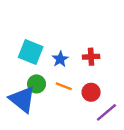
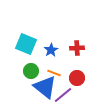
blue triangle: (22, 99) -> (45, 87), moved
purple line: (106, 112) -> (63, 95), moved

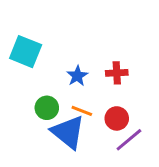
cyan square: (26, 44) -> (26, 52), moved
purple line: (63, 95) -> (129, 140), moved

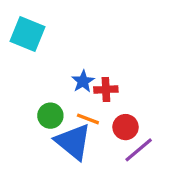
cyan square: (26, 52) -> (28, 34), moved
red cross: (117, 73) -> (106, 90), moved

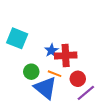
cyan square: (28, 34) -> (17, 38), moved
red cross: (106, 90) -> (66, 56), size x1.5

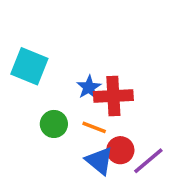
red circle: (78, 79) -> (120, 150), moved
blue triangle: (45, 88) -> (99, 161), moved, size x0.7

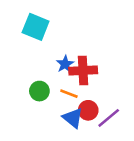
cyan square: (29, 66) -> (36, 27), moved

